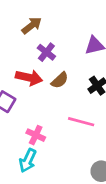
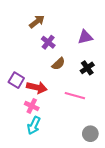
red arrow: (29, 78) -> (37, 87), moved
pink cross: (36, 135) -> (32, 106), moved

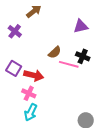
purple cross: (48, 42) -> (15, 31), moved
black cross: (87, 68) -> (83, 56), turned -32
pink line: (75, 96) -> (69, 64), moved

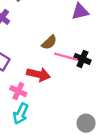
black cross: (83, 56) -> (82, 59), moved
red arrow: (34, 75) -> (39, 74), moved

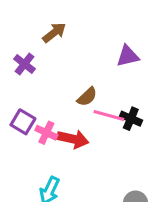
pink cross: (18, 91) -> (46, 133), moved

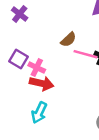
red arrow: (73, 139) -> (42, 83), moved

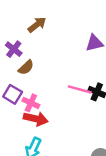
brown semicircle: (68, 40) -> (26, 67), moved

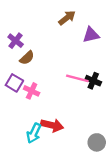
brown arrow: (37, 25) -> (67, 18), moved
red arrow: (36, 119) -> (52, 125), moved

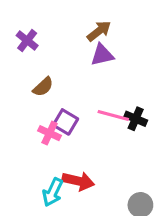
purple triangle: (91, 35) -> (102, 55), moved
purple cross: (16, 41) -> (27, 41), moved
purple square: (14, 83) -> (65, 122), moved

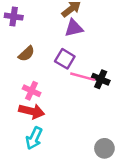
purple cross: (27, 41) -> (14, 17), turned -30
purple square: (65, 122) -> (65, 59), moved
red arrow: (78, 181) -> (32, 111), moved

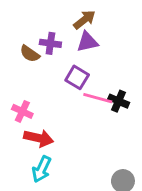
purple cross: (14, 17) -> (50, 43), moved
brown semicircle: (26, 54) -> (30, 54), moved, turned 78
pink cross: (32, 91) -> (22, 111), moved

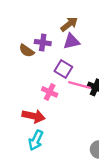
pink cross: (22, 111) -> (50, 92), moved

